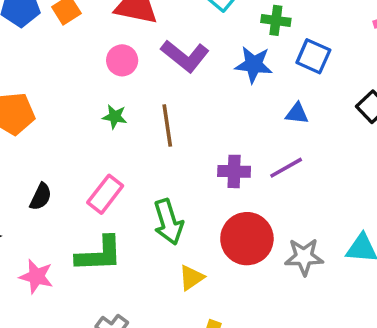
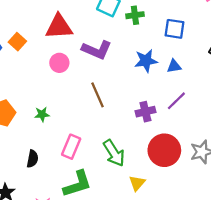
green cross: (276, 20) -> (135, 15), moved
blue star: (254, 65) -> (146, 61), moved
green star: (115, 117) -> (42, 114), moved

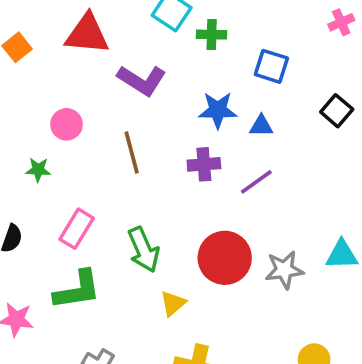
pink circle: (59, 63) -> (67, 124), moved
purple cross: (145, 112) -> (204, 164), moved

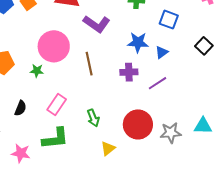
pink circle: (67, 124) -> (54, 46), size x1.8
blue triangle: (261, 126) -> (162, 52), turned -40
green arrow: (144, 250) -> (93, 118), size x0.7

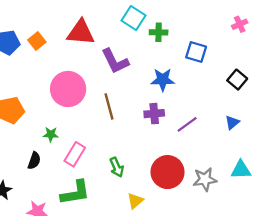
purple L-shape: (97, 24) -> (115, 61), turned 32
blue triangle: (162, 52) -> (232, 123), moved
green star: (37, 71) -> (51, 134), moved

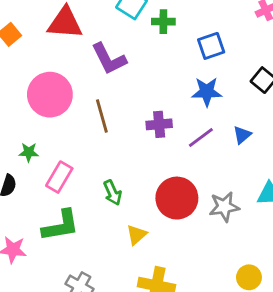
blue square: (196, 52) -> (211, 46), turned -35
blue star: (163, 80) -> (207, 92), moved
blue triangle: (232, 123) -> (242, 135), moved

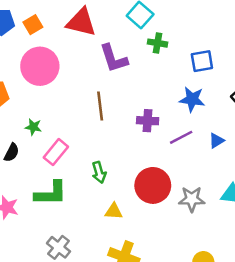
green cross: (163, 22) -> (157, 43), moved
pink circle: (50, 95) -> (40, 66), moved
yellow triangle: (137, 235) -> (114, 211), turned 36

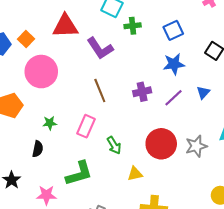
pink rectangle: (56, 152) -> (86, 126), moved

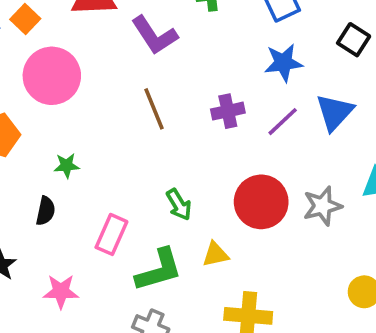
blue triangle: (203, 92) -> (335, 112), size x1.6
pink rectangle: (86, 126) -> (111, 234), moved
green L-shape: (79, 173) -> (159, 270), moved

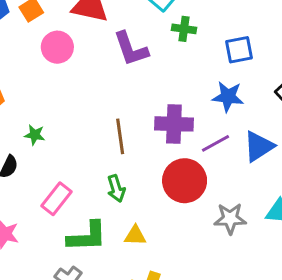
pink circle: (52, 76) -> (57, 47), moved, size x0.7
brown line: (154, 109) -> (120, 136), moved
purple cross: (228, 111) -> (174, 124), size x1.4
red circle: (261, 202) -> (185, 181), moved

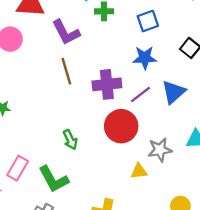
brown line: (120, 136) -> (66, 71), moved
pink rectangle: (56, 199) -> (18, 168), moved
yellow triangle: (135, 236) -> (139, 171), moved
green L-shape: (87, 237) -> (54, 179), turned 72

